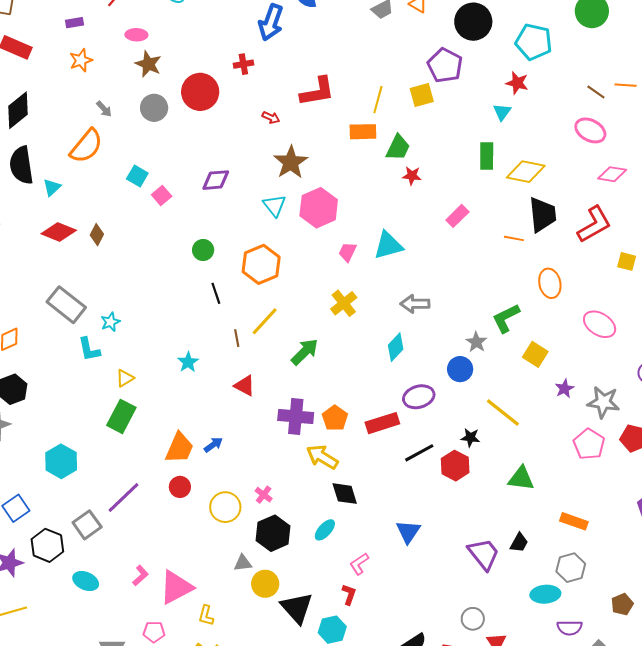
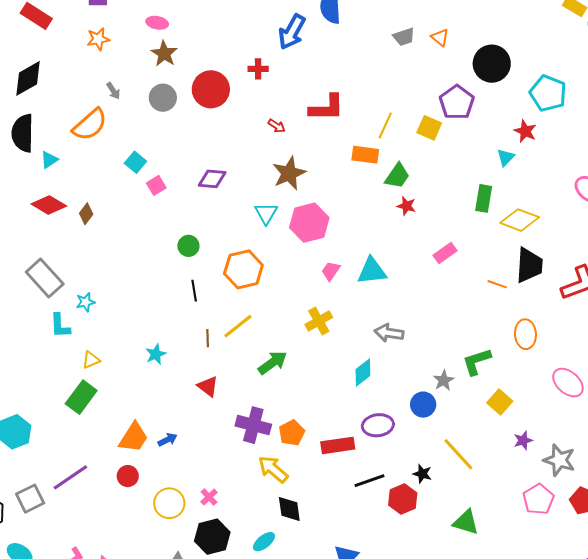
yellow square: (422, 95) -> (429, 128), turned 30

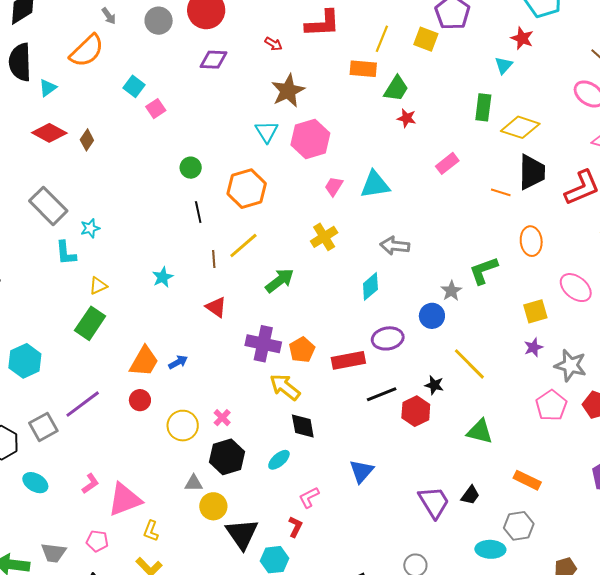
purple diamond: (212, 179) -> (213, 60), moved
yellow square: (500, 402) -> (535, 311), moved, turned 35

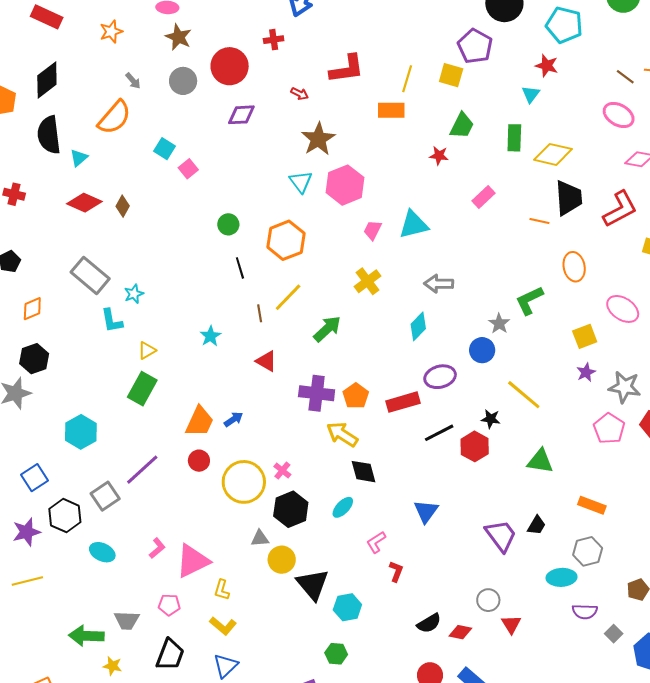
green trapezoid: (396, 89) -> (462, 126), moved
yellow circle: (183, 426) -> (244, 482), size x1.4
red L-shape: (295, 527) -> (396, 571), moved

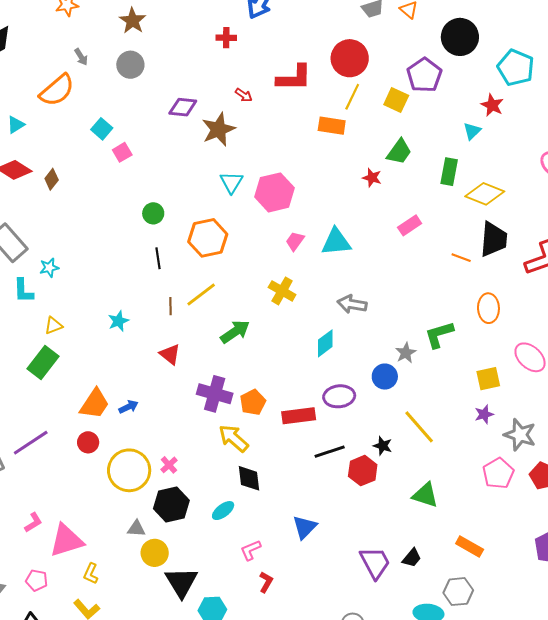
red circle: (230, 66) -> (350, 58), moved
brown star: (318, 139) -> (218, 129), moved
yellow cross: (368, 281) -> (282, 291), turned -32

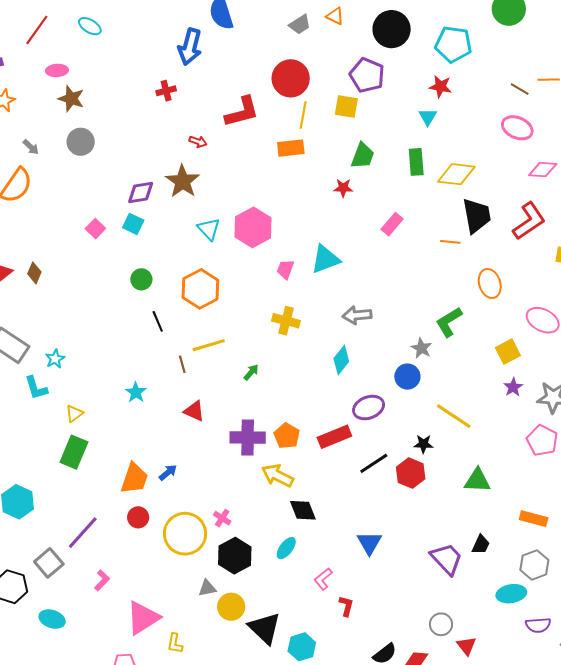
purple diamond: (183, 107) -> (141, 193), moved
cyan square: (102, 129) -> (133, 224), moved
yellow line: (201, 295) -> (209, 345), turned 36
green arrow: (235, 332) -> (251, 372), size x0.6
pink L-shape: (33, 523) -> (102, 580), moved

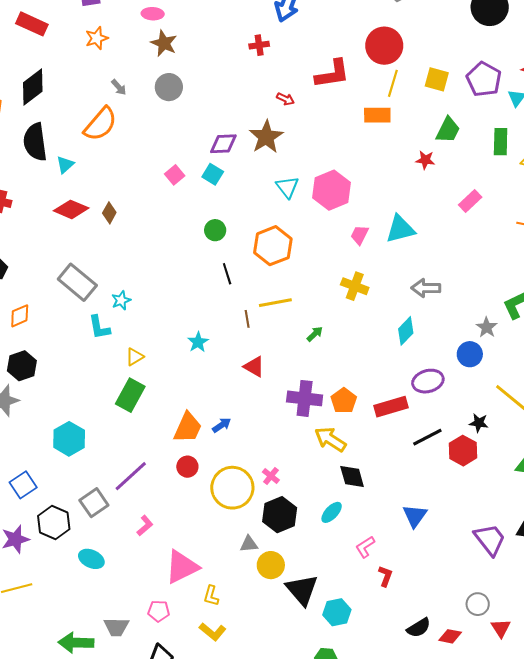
purple pentagon: (367, 75) -> (484, 79), moved

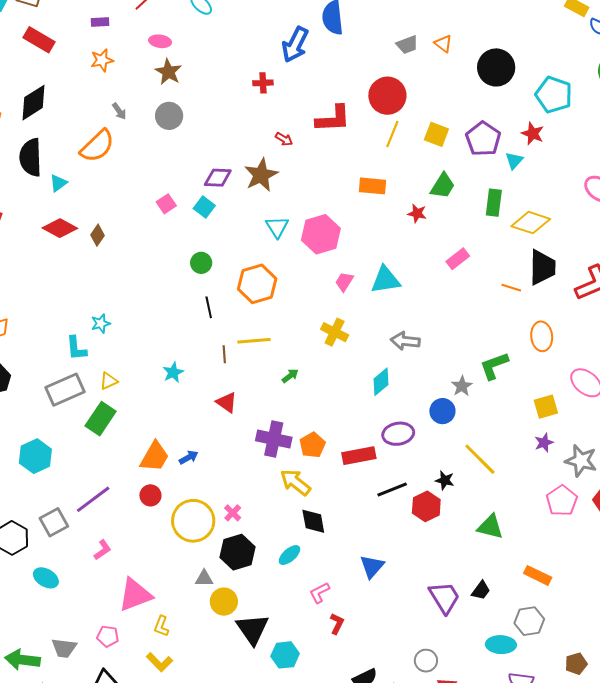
orange rectangle: (377, 115) -> (373, 186), moved
gray rectangle: (77, 282) -> (65, 390), moved, turned -69

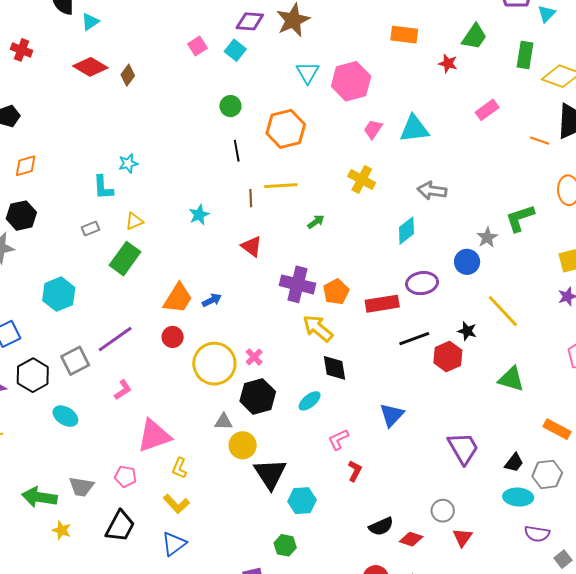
gray rectangle: (65, 390) -> (91, 229), size x0.5
black trapezoid: (481, 590) -> (514, 463), moved

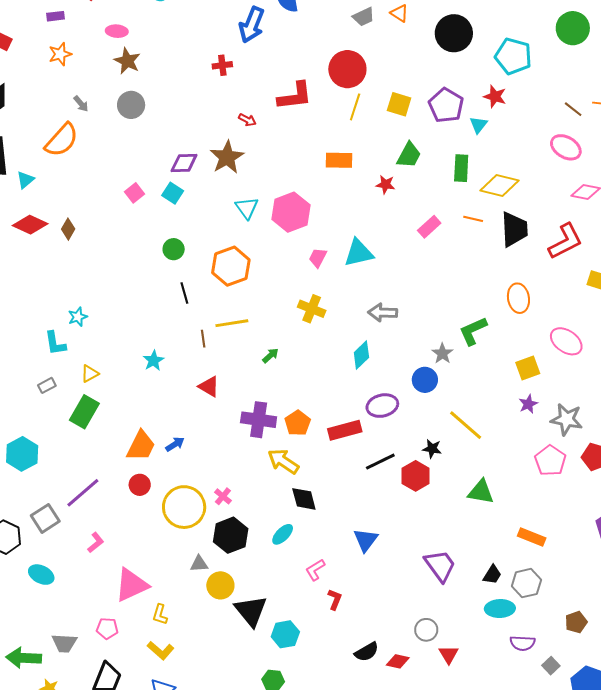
orange line: (540, 141) -> (473, 219), moved

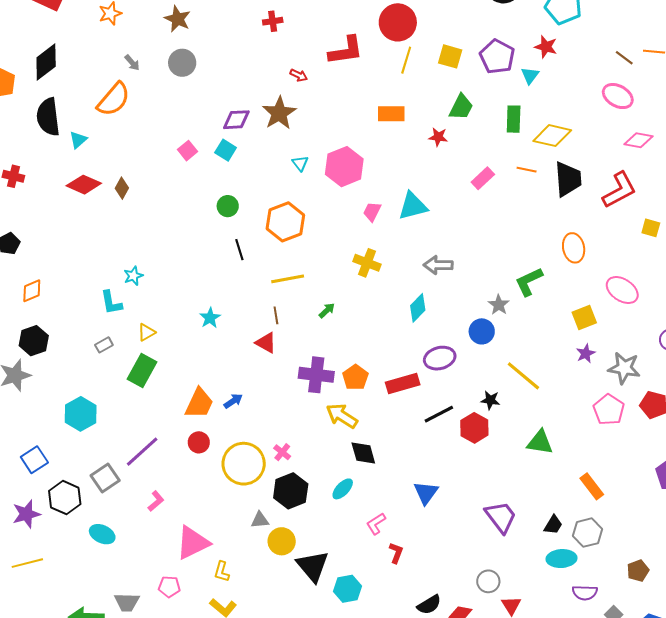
cyan triangle: (247, 208) -> (300, 163), size x0.7
brown line: (203, 339) -> (276, 315), moved
orange rectangle: (532, 537) -> (592, 486), turned 32

